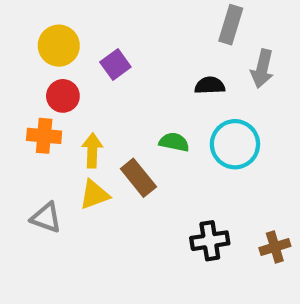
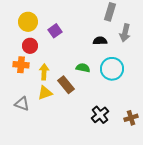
black cross: (210, 241) -> (100, 115), turned -30

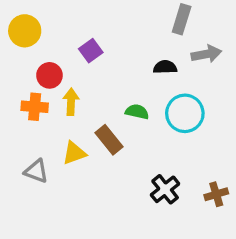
yellow circle: (28, 22) -> (25, 31), moved
gray arrow: (125, 33) -> (206, 54), turned -114
yellow arrow: (44, 72) -> (71, 102), moved

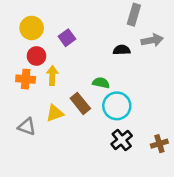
yellow circle: (25, 31) -> (32, 28), moved
cyan circle: (185, 113) -> (117, 106), moved

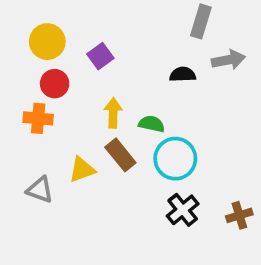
yellow arrow: (52, 75) -> (113, 113), moved

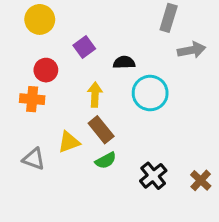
yellow circle: (47, 42) -> (40, 19), moved
black semicircle: (183, 74) -> (124, 62), moved
green semicircle: (152, 124) -> (106, 160), moved, turned 140
cyan circle: (175, 159) -> (150, 93), moved
brown cross: (239, 215) -> (201, 180), turned -30

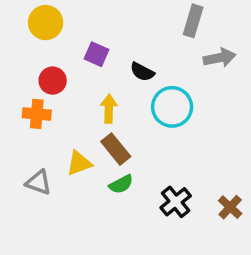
purple square: (84, 47) -> (97, 54), turned -30
black semicircle: (124, 62) -> (142, 72), turned -150

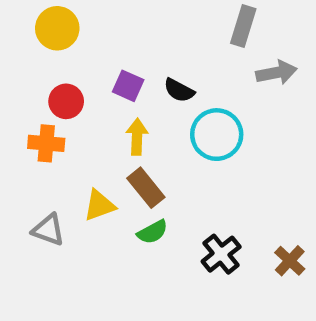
purple square: (97, 54) -> (128, 86), moved

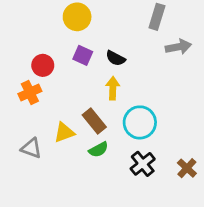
yellow circle: (57, 28) -> (77, 17), moved
cyan circle: (217, 135) -> (140, 122), moved
yellow arrow: (137, 137) -> (113, 88), moved
orange cross: (46, 143) -> (30, 92), turned -30

